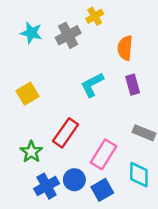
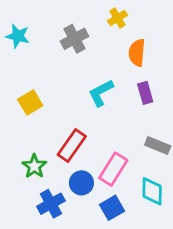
yellow cross: (95, 16) -> (117, 18), moved
cyan star: (31, 33) -> (18, 36), moved
blue circle: (74, 180) -> (81, 183), moved

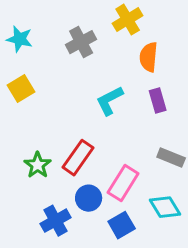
yellow cross: (117, 18) -> (128, 20), size x1.4
yellow square: (30, 103) -> (21, 89), moved
green star: (34, 166) -> (38, 165), moved
cyan diamond: (152, 191) -> (165, 207), turned -32

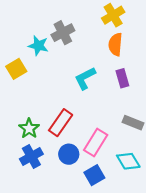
yellow cross: (128, 20) -> (113, 15), moved
cyan star: (20, 39) -> (38, 46), moved
blue cross: (56, 221) -> (31, 156), moved

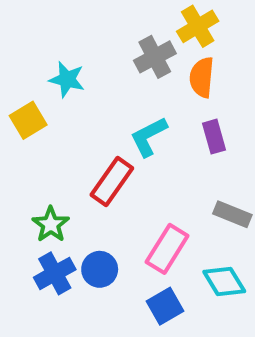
gray cross: (63, 33) -> (155, 57), moved
red rectangle: (61, 123) -> (112, 182), moved
blue circle: (69, 154) -> (100, 269), moved

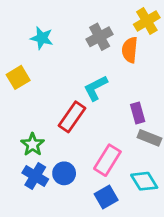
yellow cross: (198, 26) -> (147, 21), moved
cyan star: (67, 79) -> (42, 38), moved
purple rectangle: (214, 137) -> (138, 113), moved
blue cross: (55, 273) -> (35, 176), turned -30

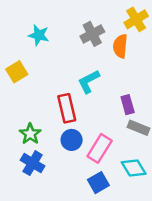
red rectangle: (72, 117) -> (67, 108), turned -48
blue circle: (64, 173) -> (72, 140), moved

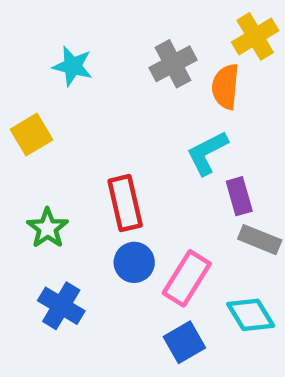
cyan L-shape: (89, 81) -> (207, 153), moved
green star: (30, 134) -> (47, 228), moved

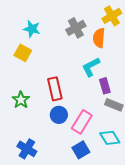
yellow square: (32, 135) -> (23, 53), moved, turned -30
blue cross: (61, 306) -> (27, 149), moved

